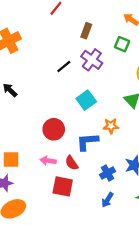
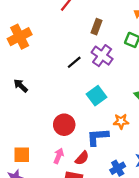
pink arrow: (48, 161) -> (59, 156), turned 104
red semicircle: (72, 163) -> (82, 158), turned -104

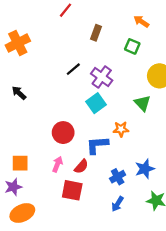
purple cross: (102, 56) -> (102, 77), moved

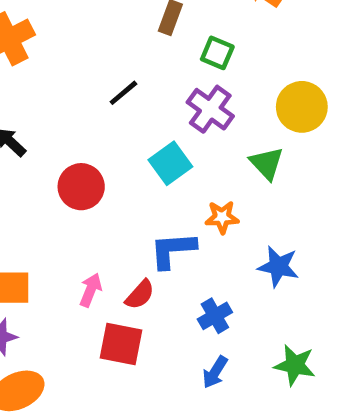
green square: (132, 46) -> (217, 53), moved
purple cross: (102, 77) -> (210, 109), moved
red circle: (63, 133) -> (81, 187), moved
blue star: (145, 169) -> (278, 266), moved, turned 30

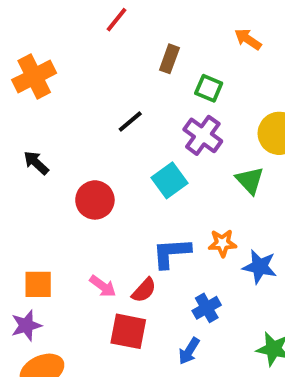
orange star: (222, 217) -> (222, 243), moved
pink arrow: (91, 290) -> (103, 286), turned 104
blue arrow: (215, 372) -> (189, 351), moved

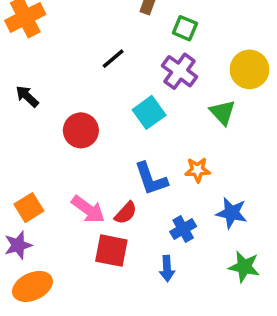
blue L-shape: (171, 253) -> (151, 179), turned -105
blue star: (260, 267) -> (232, 213), moved
orange square: (38, 284) -> (29, 208), turned -32
pink arrow: (103, 286) -> (88, 209), size x1.4
blue arrow: (189, 351) -> (167, 269), turned -35

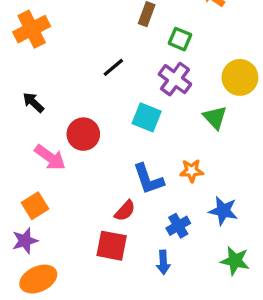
cyan square: (149, 112) -> (147, 117), turned -32
pink arrow: (88, 209) -> (50, 157), moved

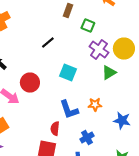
purple cross: (175, 79) -> (99, 50), moved
green triangle: (215, 117) -> (109, 72), turned 42
red semicircle: (125, 211) -> (55, 128), turned 144
blue star: (223, 211) -> (122, 120), moved

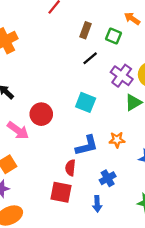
green square: (88, 26) -> (113, 36), moved
black line: (48, 42) -> (90, 58), moved
blue L-shape: (69, 110) -> (87, 146), turned -85

